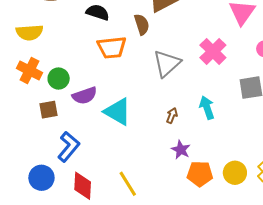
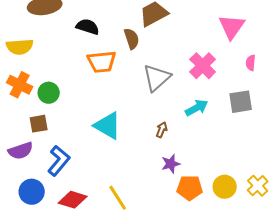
purple semicircle: (85, 96) -> (21, 151), moved
cyan arrow: (207, 108) -> (197, 108), moved, turned 80
purple star: (181, 150) -> (171, 164), turned 30
red diamond: (83, 186) -> (73, 200), turned -76

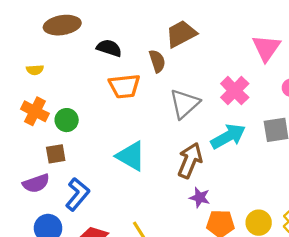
yellow semicircle: (20, 47) -> (35, 70), size x0.6
cyan arrow: (197, 108) -> (228, 136), size x1.4
brown arrow: (162, 130) -> (190, 160), size x2.0
purple star: (171, 164) -> (200, 198), turned 30

